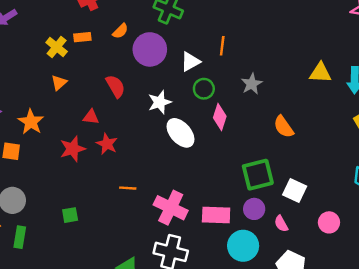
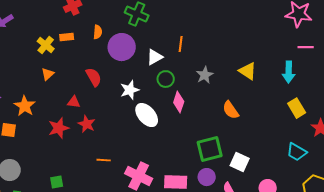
orange semicircle: (120, 31) -> (98, 32), turned -40
yellow triangle: (320, 73) -> (248, 71), moved, turned 30

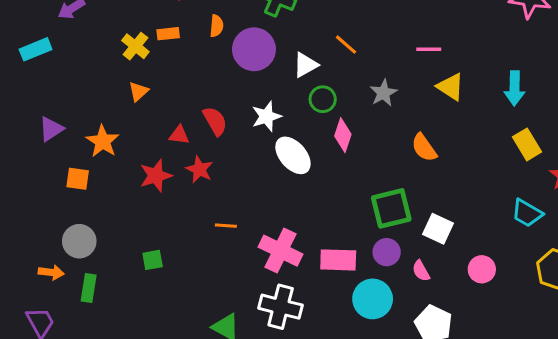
orange line: (181, 44) -> (346, 45), turned -56
pink line: (306, 47) -> (429, 49), moved
red semicircle: (94, 77) -> (215, 121), moved

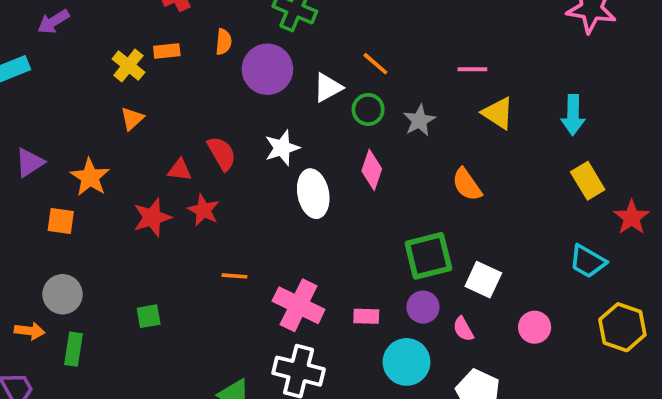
green circle: (323, 99) -> (368, 109), moved
white ellipse: (293, 155) -> (313, 194), turned 30
pink rectangle: (338, 260) -> (366, 316), size x0.6

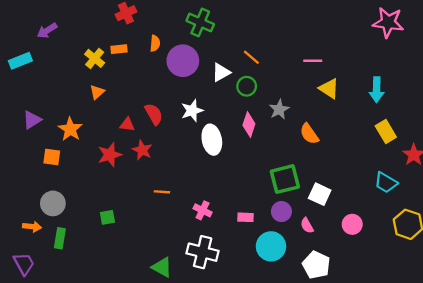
gray star: (419, 120) -> (279, 109), moved
pink cross: (299, 305) -> (203, 210), size x0.6

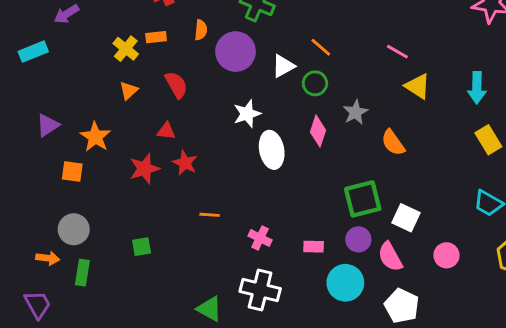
pink line: (313, 61) -> (397, 52), turned 30
red semicircle: (154, 114) -> (176, 85), moved
pink semicircle: (307, 225) -> (390, 257), size x1.5

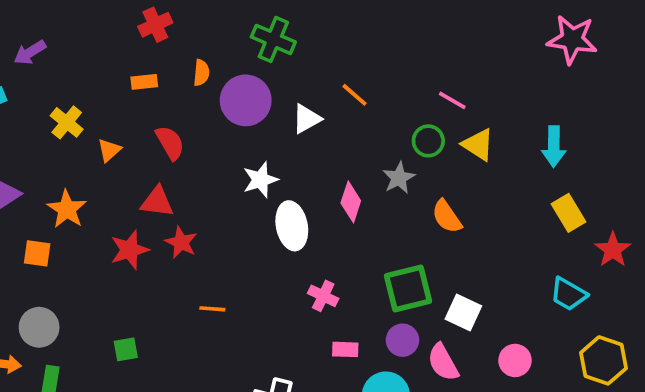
yellow cross: (126, 49) -> (67, 122), moved
green circle: (315, 83) -> (428, 141), moved
red triangle: (166, 131) -> (157, 202), size x1.4
pink cross: (260, 238) -> (323, 296), moved

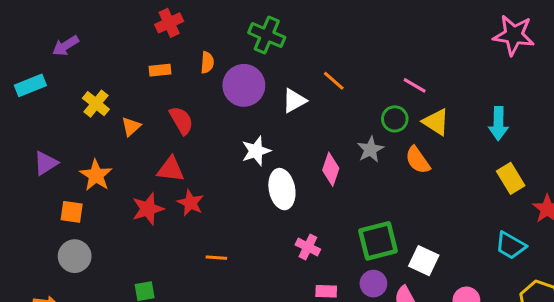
orange semicircle: (447, 217) -> (418, 160), moved
gray circle: (39, 327) -> (75, 256), moved

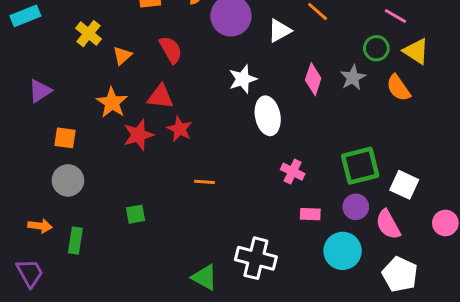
pink diamond: (331, 169) -> (313, 79), moved
orange star: (96, 175) -> (112, 103), moved

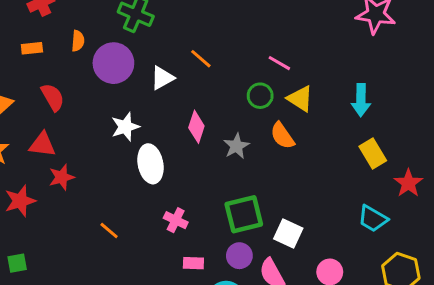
gray star: (353, 78) -> (236, 146), moved
red star: (180, 129) -> (62, 177), turned 30
red star: (138, 135) -> (20, 201), moved
orange line: (205, 182) -> (109, 231), moved, turned 36

